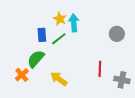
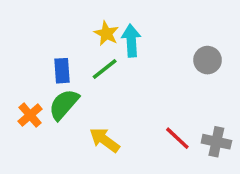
blue rectangle: (42, 35) -> (62, 71), moved
red line: (100, 69) -> (177, 138), moved, turned -49
orange cross: (22, 75) -> (30, 115), moved

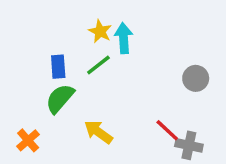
gray circle: (208, 60) -> (196, 78), moved
orange cross: (30, 115) -> (28, 140), moved
gray cross: (216, 142) -> (189, 145), moved

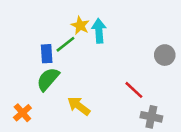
green line: (98, 65) -> (65, 44), moved
gray circle: (196, 78) -> (165, 55), moved
red line: (167, 130) -> (134, 90), moved

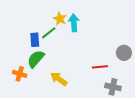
gray circle: (165, 55) -> (124, 53), moved
red line: (134, 90) -> (100, 67), turned -49
orange cross: (22, 113) -> (20, 74), moved, turned -32

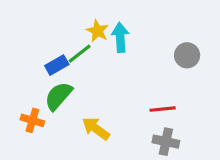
blue rectangle: (35, 40) -> (57, 65), turned 64
gray circle: (124, 53) -> (187, 55), moved
gray cross: (113, 87) -> (166, 142), moved

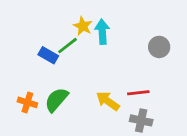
blue rectangle: (57, 65) -> (48, 55), turned 60
green semicircle: (58, 96) -> (56, 100), moved
yellow arrow: (96, 129) -> (108, 101), moved

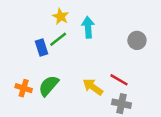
yellow star: (83, 26) -> (61, 17), moved
blue rectangle: (48, 55) -> (41, 48), turned 42
red line: (138, 93) -> (119, 80), turned 36

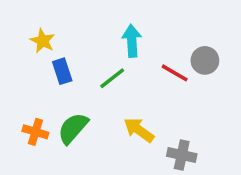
yellow star: (61, 17) -> (43, 41), moved
green line: (58, 39) -> (112, 78), moved
red line: (119, 80) -> (175, 73), moved

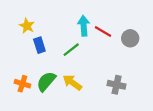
red line: (175, 73) -> (103, 31), moved
yellow arrow: (139, 130) -> (72, 83), moved
gray cross: (182, 155) -> (117, 85), moved

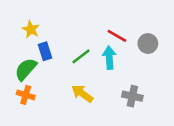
cyan arrow: (84, 26) -> (109, 58), moved
green semicircle: (46, 81) -> (26, 69), moved

